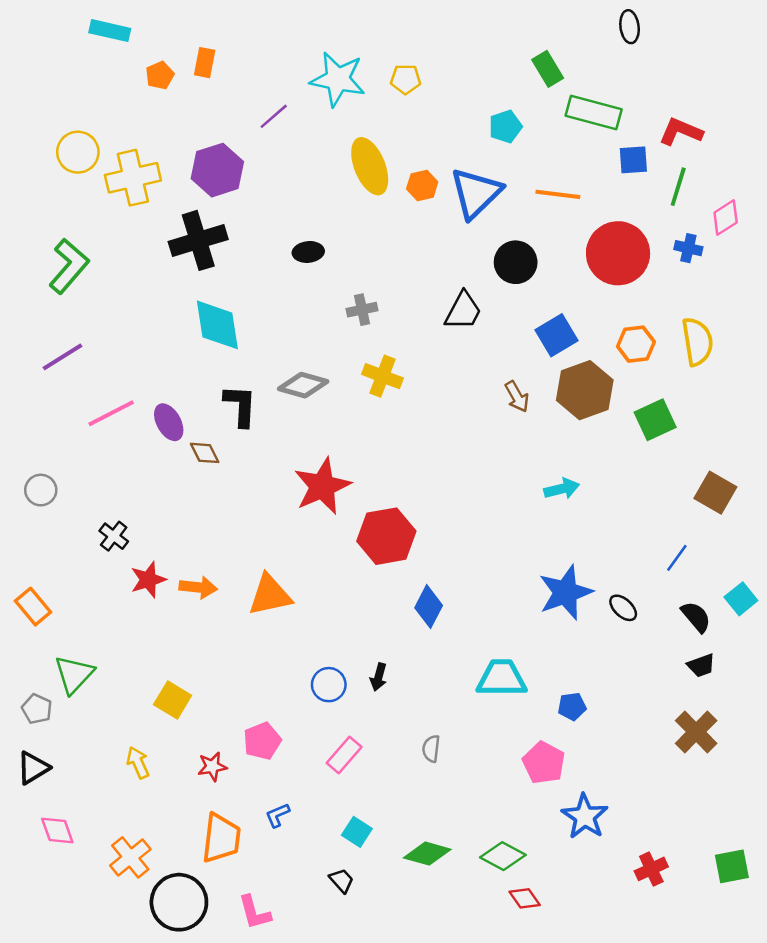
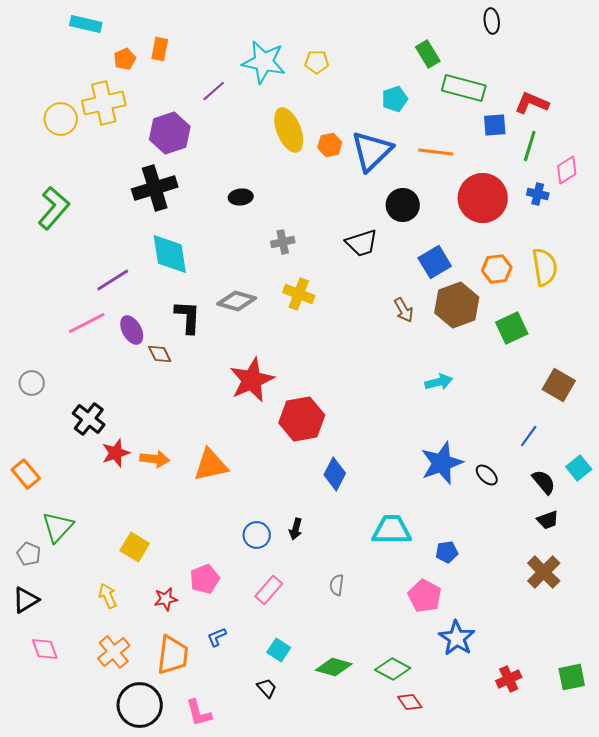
yellow cross: (133, 178) -> (104, 103), moved
black trapezoid: (463, 311) -> (362, 243), turned 44
purple line: (62, 357) -> (113, 280), moved
black cross: (114, 536) -> (89, 419), size x1.4
orange cross: (130, 857) -> (114, 652), moved

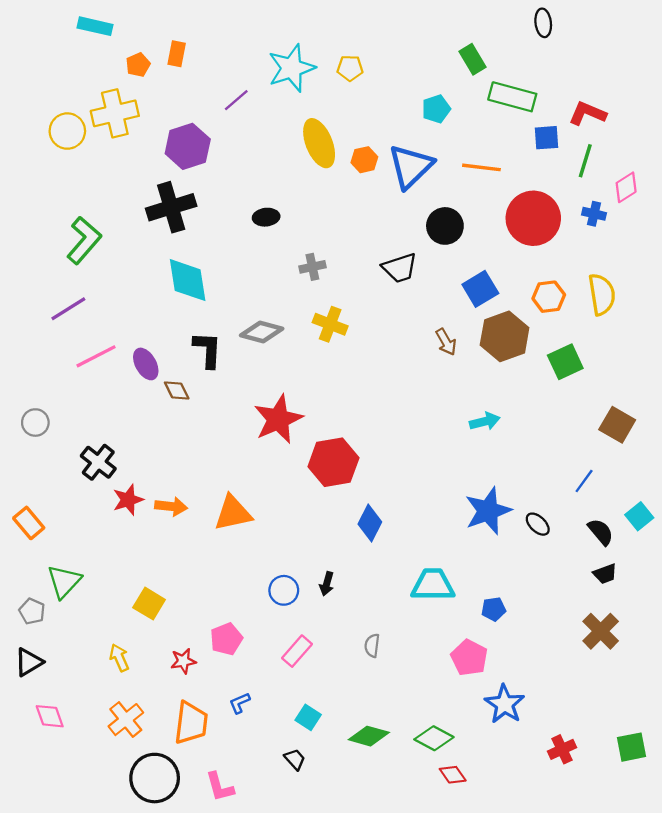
cyan star: (264, 62) -> (291, 68), turned -30
green L-shape: (54, 208) -> (84, 240), moved
purple line: (113, 280) -> (68, 309), moved

